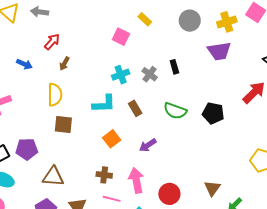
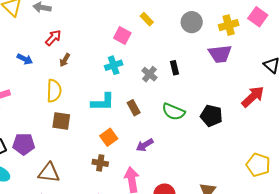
cyan cross: (121, 75) -> (114, 65), moved
brown cross: (104, 175) -> (100, 163), moved

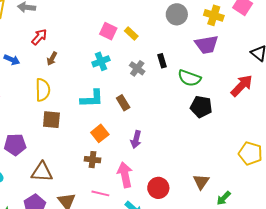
yellow rectangle: (147, 19) -> (131, 34), moved
yellow cross: (229, 25) -> (214, 15), turned 36
green semicircle: (173, 112) -> (189, 78), moved
purple arrow: (145, 145) -> (136, 139), turned -42

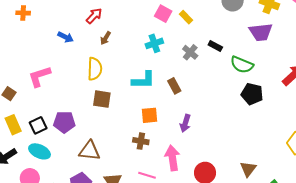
black rectangle: (162, 61) -> (215, 46), turned -48
orange square: (100, 133) -> (149, 115), turned 30

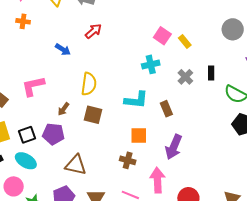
brown arrow: (105, 38) -> (64, 109), moved
black rectangle: (215, 46) -> (211, 73), turned 56
purple arrow: (185, 123) -> (174, 147), size x1.4

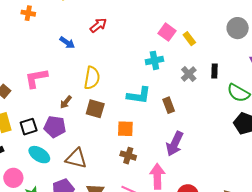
orange square: (139, 136) -> (125, 129), moved
cyan ellipse: (26, 161) -> (39, 155), moved

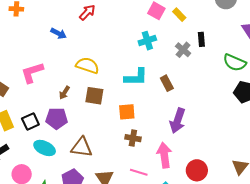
black rectangle: (215, 71) -> (201, 39), moved
yellow semicircle: (92, 78) -> (87, 65), turned -75

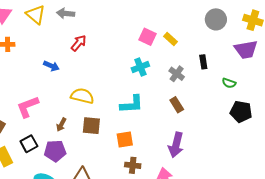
black rectangle: (201, 39) -> (203, 62), moved
green semicircle: (235, 63) -> (229, 83), size x0.6
brown rectangle: (167, 83) -> (177, 105), moved
black square: (30, 121) -> (29, 144), moved

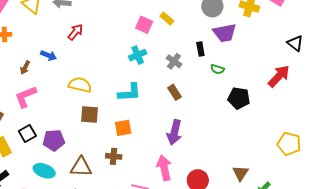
yellow rectangle: (171, 39) -> (167, 19), moved
purple trapezoid: (246, 49) -> (225, 33), moved
green semicircle: (229, 83) -> (217, 69), moved
brown arrow: (61, 125) -> (25, 68), moved
brown cross: (133, 165) -> (114, 156), moved

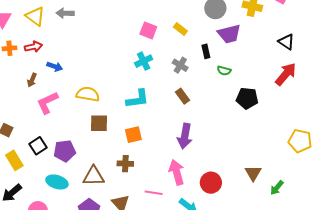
yellow rectangle: (167, 19) -> (180, 29), moved
red arrow: (75, 32) -> (33, 47), moved, turned 42
black triangle: (295, 43) -> (286, 42), moved
pink L-shape: (26, 97) -> (47, 103), moved

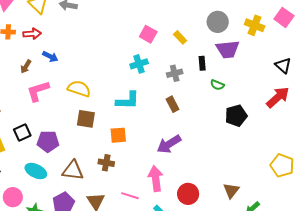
gray cross: (180, 65) -> (175, 73), turned 35
black pentagon: (247, 98) -> (236, 116), turned -30
purple arrow: (185, 136) -> (169, 144), turned 40

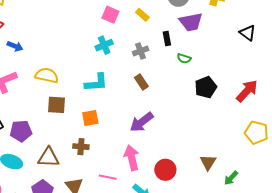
red arrow: (278, 97) -> (247, 91), moved

